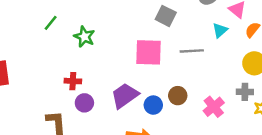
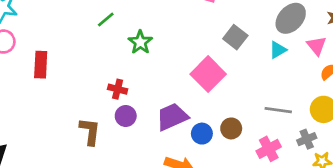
cyan triangle: (220, 30) -> (278, 50), moved
gray line: (192, 51) -> (278, 110), moved
pink square: (148, 52) -> (208, 74), turned 32
gray cross: (245, 92) -> (307, 139), turned -35

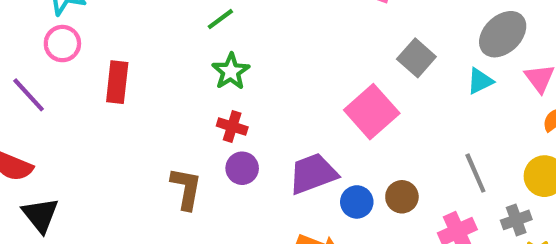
green star: (140, 42) -> (231, 71), moved
gray line: (278, 110) -> (475, 173), turned 55

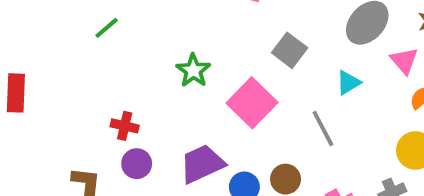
green star: (231, 71) -> (193, 70), moved
cyan triangle: (480, 81) -> (348, 83), moved
gray line: (475, 173) -> (323, 129), moved

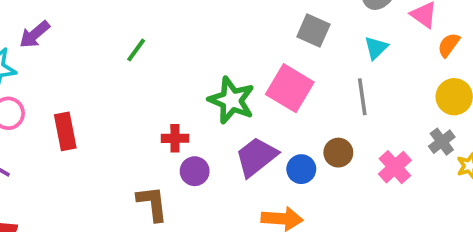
green star: (193, 70) -> (231, 100), moved, size x1.4
gray line: (323, 129) -> (362, 97), turned 33

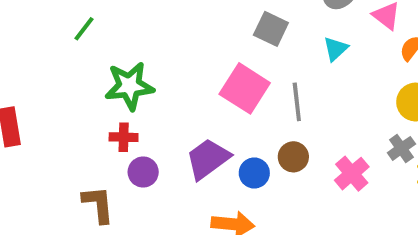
green line: (136, 50) -> (84, 29), moved
gray line: (362, 97) -> (297, 102), moved
green star: (231, 100) -> (129, 86), moved, turned -30

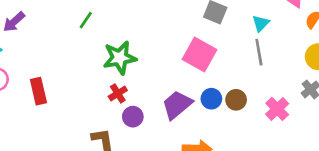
gray line: (297, 102) -> (259, 52), moved
red cross: (124, 137) -> (118, 93), turned -30
blue circle: (254, 173) -> (211, 99), moved

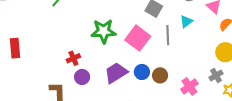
gray line: (259, 52) -> (168, 35), moved
green star: (120, 58) -> (104, 31), moved

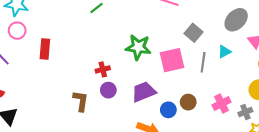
pink square: (138, 38) -> (172, 60), turned 30
blue circle: (142, 72) -> (168, 110), moved
pink cross: (189, 86) -> (221, 104), moved

